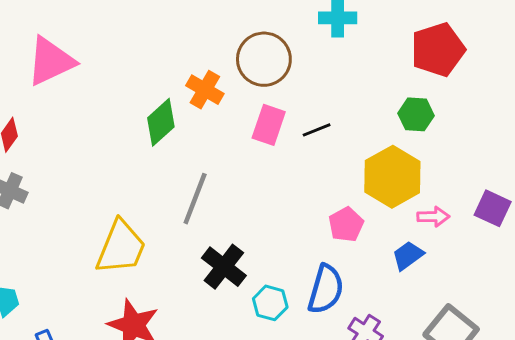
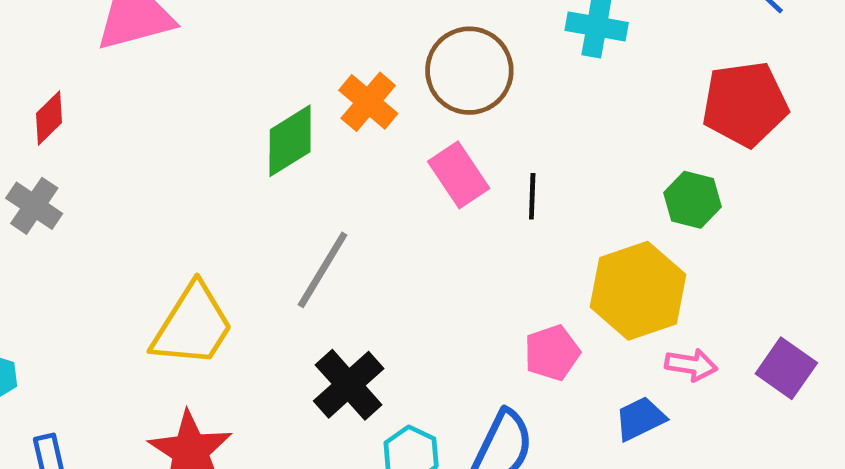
pink rectangle: (269, 125) -> (459, 175), turned -63
black line: (317, 130) -> (532, 196), turned -76

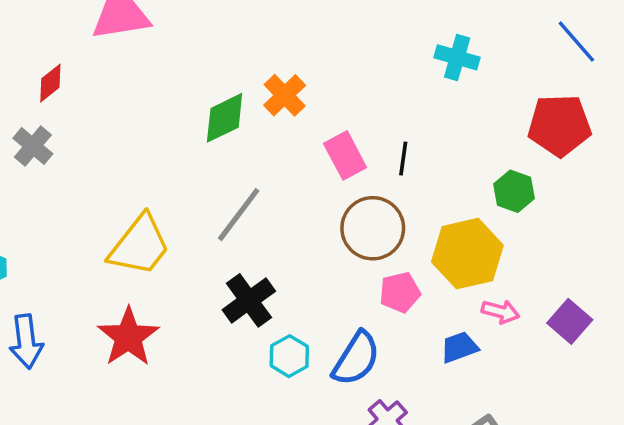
brown circle: (469, 71) -> (373, 228), moved
black line: (532, 196) -> (403, 158), moved

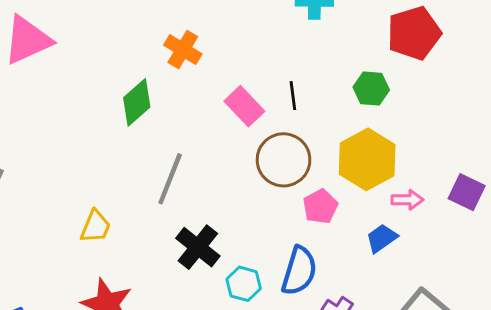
orange cross: (285, 95) -> (183, 50), moved
green hexagon: (514, 191) -> (371, 88), moved
yellow trapezoid: (139, 245) -> (95, 226), size x0.6

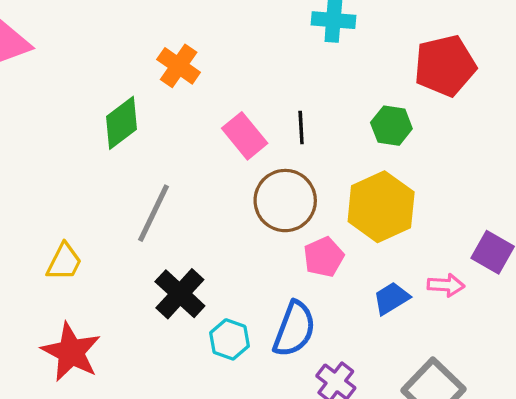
pink arrow: (407, 200) -> (446, 285), moved

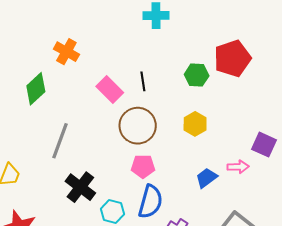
red pentagon: (445, 66) -> (232, 58), moved
yellow hexagon: (381, 207) -> (195, 124), size x0.6
pink pentagon: (324, 257) -> (143, 166), moved, turned 30

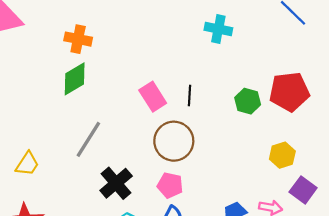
orange cross: (66, 52) -> (78, 39), moved, turned -30
yellow hexagon: (195, 124) -> (282, 155), moved
black cross: (80, 187) -> (116, 183), moved

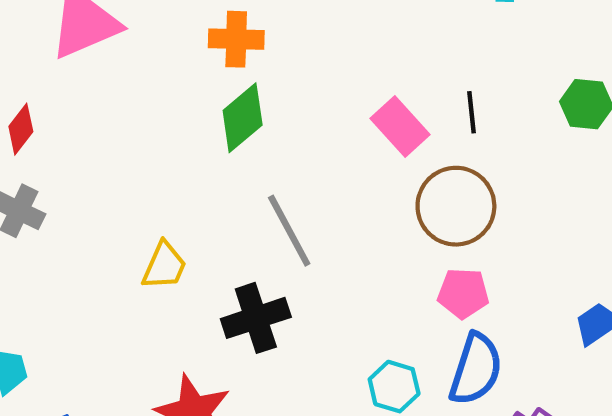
gray line: (88, 139) -> (289, 231), turned -51
yellow trapezoid: (27, 164) -> (164, 266), moved
black cross: (116, 183) -> (256, 318), moved, turned 32

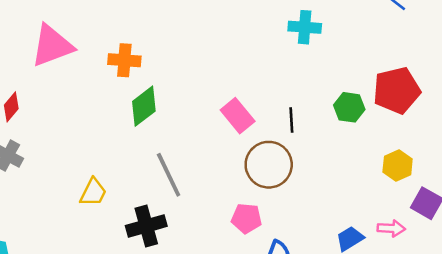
orange cross: (236, 39) -> (124, 60), moved
black line: (471, 112) -> (291, 120), moved
pink pentagon: (463, 293) -> (247, 218), moved

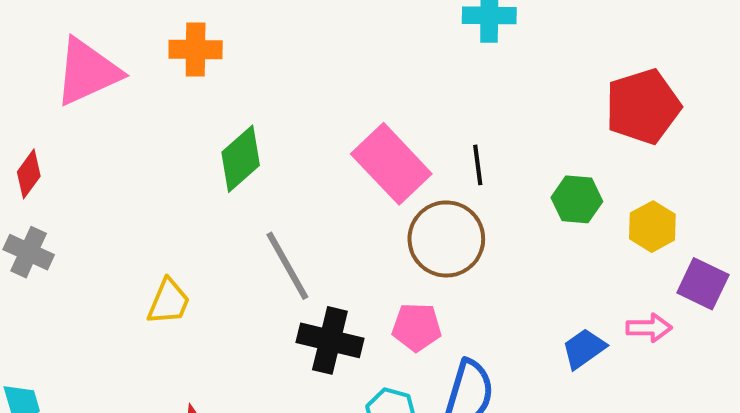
orange cross: (124, 60) -> (196, 49), moved
green hexagon: (349, 107) -> (577, 199), moved
pink rectangle: (238, 116) -> (391, 164), size x1.4
black cross: (146, 226) -> (330, 340), moved, turned 33

